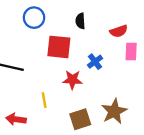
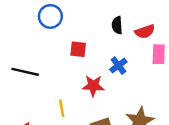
black semicircle: (80, 21) -> (117, 25), moved
red square: (59, 47) -> (78, 49), size x0.6

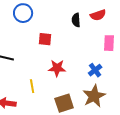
red semicircle: (145, 32) -> (98, 15), moved
blue cross: (118, 66) -> (95, 70), moved

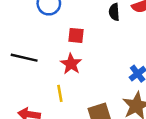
red star: (57, 68) -> (71, 64), moved, turned 30

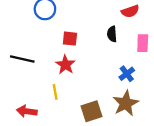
black semicircle: (114, 12) -> (112, 34), moved

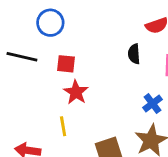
red square: (70, 39) -> (66, 64), moved
black line: (22, 59) -> (22, 57), moved

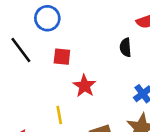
black line: (22, 57) -> (21, 50), turned 40
red star: (76, 92) -> (84, 86), moved

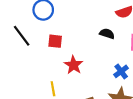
black semicircle: (125, 47) -> (107, 34), turned 112

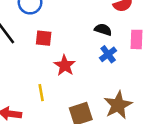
blue cross: (121, 71) -> (108, 54), moved

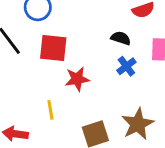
red square: (44, 38) -> (53, 48), size x1.5
red star: (65, 65) -> (77, 79), turned 30

